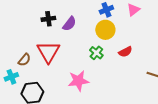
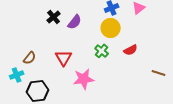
black cross: (48, 19) -> (54, 17), turned -32
red triangle: (48, 52) -> (64, 58), moved, size x0.7

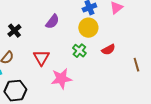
black cross: (54, 17) -> (14, 31), moved
brown line: (159, 73) -> (136, 65), moved, turned 56

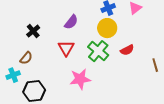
green cross: (79, 51) -> (98, 51), size x1.5
red triangle: (41, 58) -> (66, 48), moved

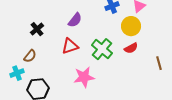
yellow circle: (107, 28) -> (131, 26), moved
red triangle: (66, 48) -> (70, 46), turned 42

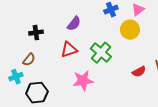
black cross: (37, 29) -> (36, 33), turned 32
red semicircle: (131, 48) -> (139, 72), moved

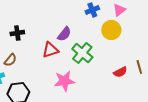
purple semicircle: (74, 24) -> (64, 34), moved

